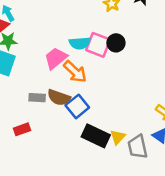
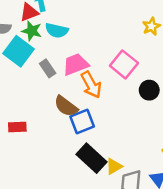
cyan semicircle: (80, 43) -> (57, 30), moved
black circle: (116, 43) -> (149, 90), moved
gray rectangle: (37, 98) -> (48, 68), moved, turned 35

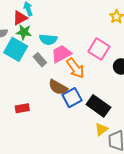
cyan semicircle: (57, 30) -> (48, 39), moved
black rectangle: (92, 158) -> (98, 106), moved

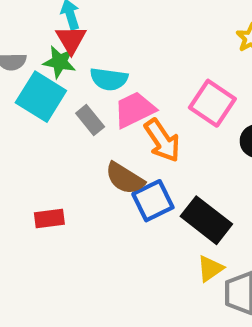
red triangle: (20, 18) -> (71, 39), moved, turned -35

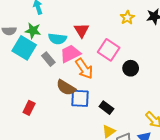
red triangle: (71, 39) -> (81, 30), moved
blue square: (153, 201) -> (80, 98), turned 30
red rectangle: (49, 218) -> (29, 108), turned -56
black rectangle: (206, 220) -> (106, 108), size x0.6

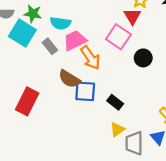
red triangle: (81, 30) -> (132, 16), moved
red rectangle: (29, 108) -> (27, 101), size x1.6

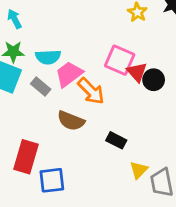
red triangle: (132, 16) -> (137, 72), moved
blue square: (85, 91) -> (52, 180), moved
black rectangle: (115, 102) -> (116, 140), moved

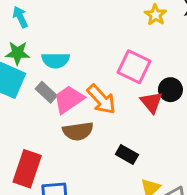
red triangle: (137, 72) -> (151, 102), moved
pink trapezoid: (69, 74) -> (69, 99), moved
brown semicircle: (71, 121) -> (78, 131), turned -32

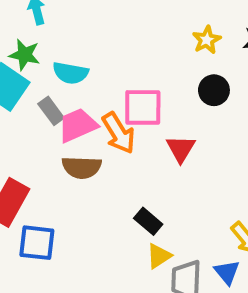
pink square: (134, 67) -> (143, 107), moved, turned -36
black circle: (170, 90) -> (214, 90), moved
black rectangle: (127, 155) -> (148, 221), moved

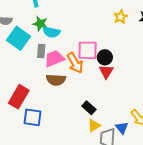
green star: (25, 55) -> (40, 24), moved
black circle: (214, 90) -> (105, 57), moved
gray rectangle: (51, 111) -> (41, 51), turned 40
blue triangle: (227, 272) -> (122, 128), moved

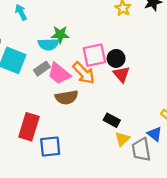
green star: (40, 24) -> (60, 35), moved
gray rectangle: (41, 51) -> (42, 69), turned 64
pink trapezoid: (54, 59) -> (59, 74), turned -105

